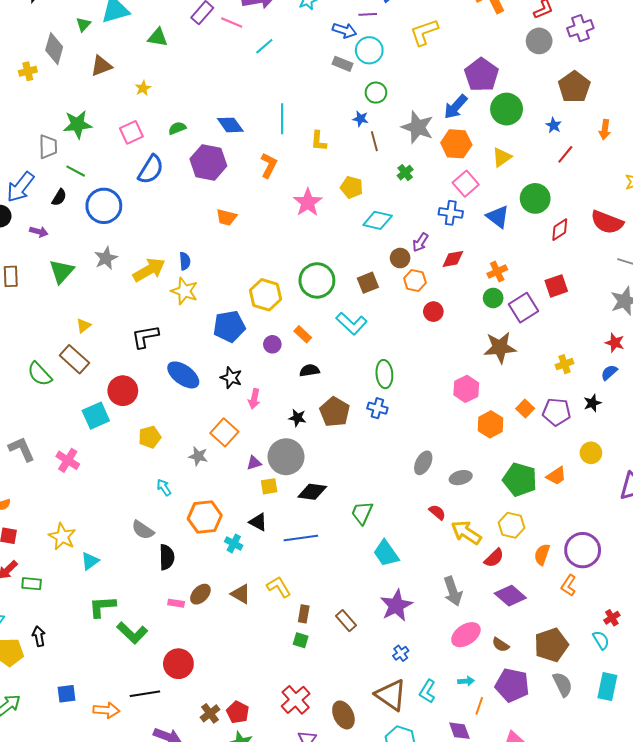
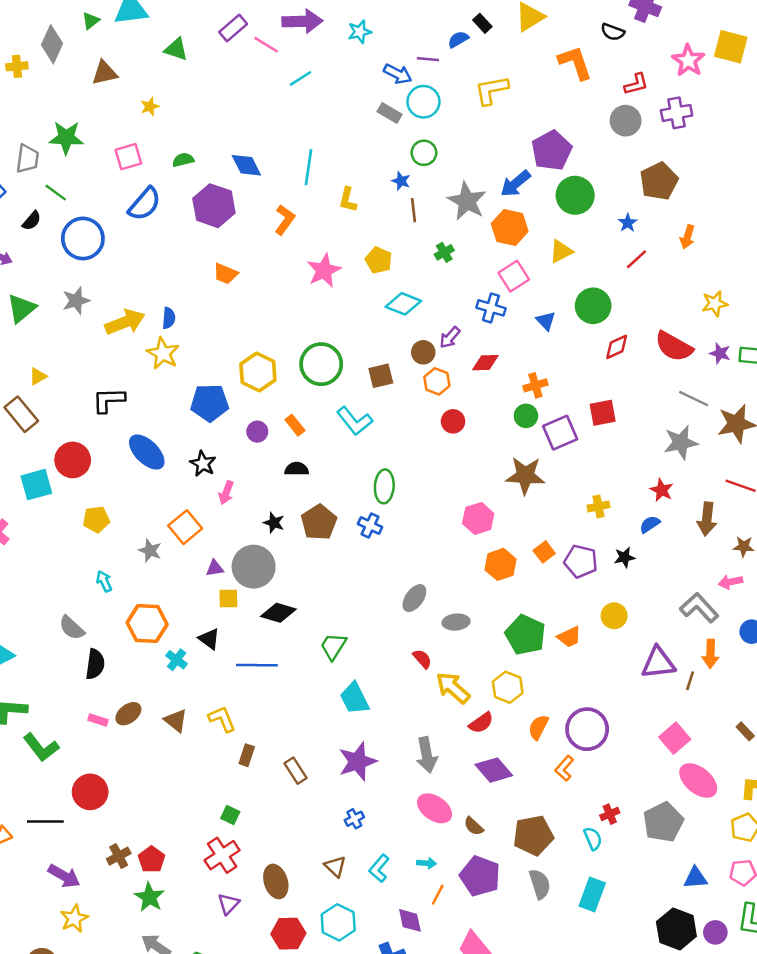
blue triangle: (498, 217) -> (546, 321), size x0.7
pink ellipse: (466, 635) -> (435, 808), turned 60
green square: (301, 640) -> (230, 815), moved
brown triangle: (391, 695) -> (335, 866), size x0.6

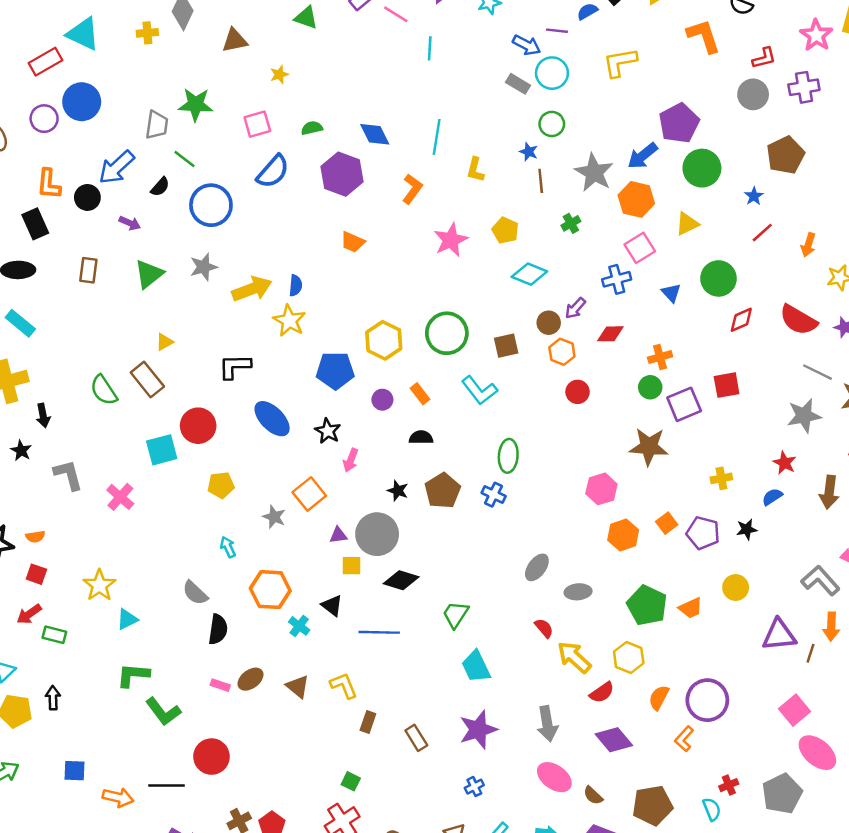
cyan line: (300, 78) -> (430, 48), turned -55
orange arrow: (687, 237) -> (808, 245), moved
blue cross: (491, 308) -> (617, 279), turned -32

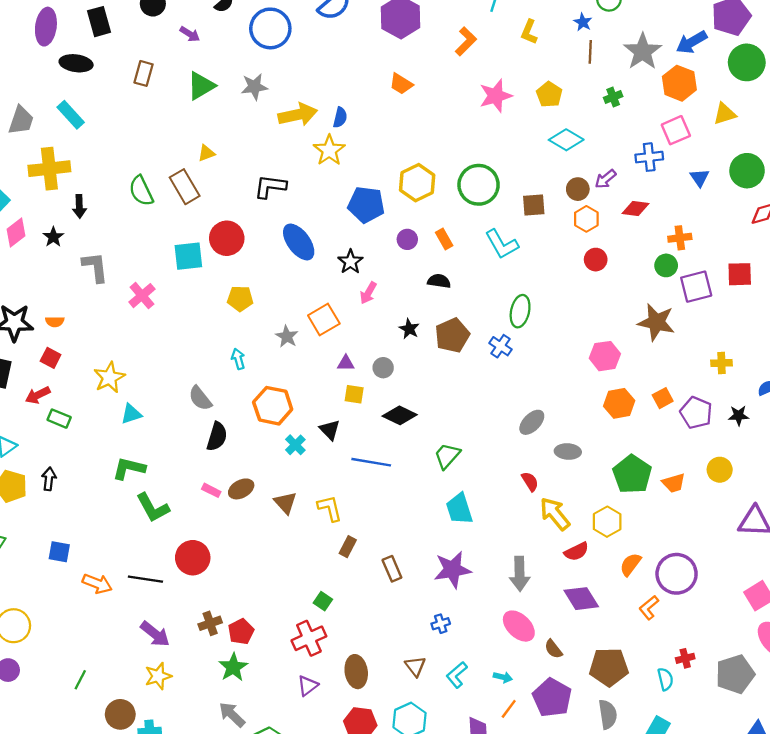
gray circle: (377, 534) -> (383, 368), size x0.5

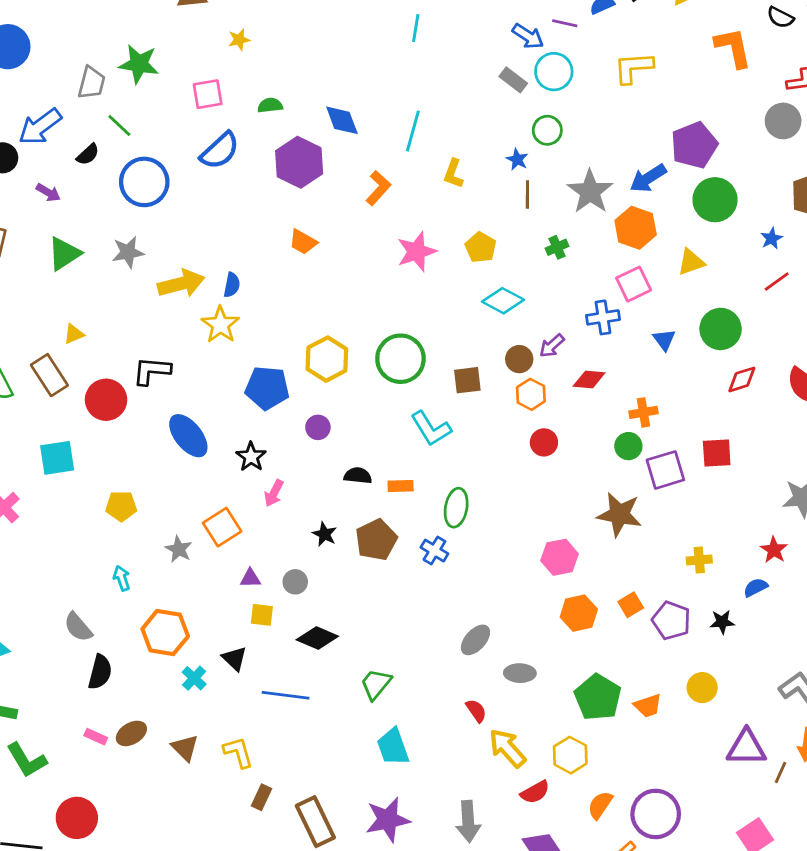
red circle: (227, 238) -> (106, 400), moved
orange rectangle: (444, 239) -> (401, 486), moved, turned -60
brown rectangle: (392, 569) -> (315, 822), size x1.6

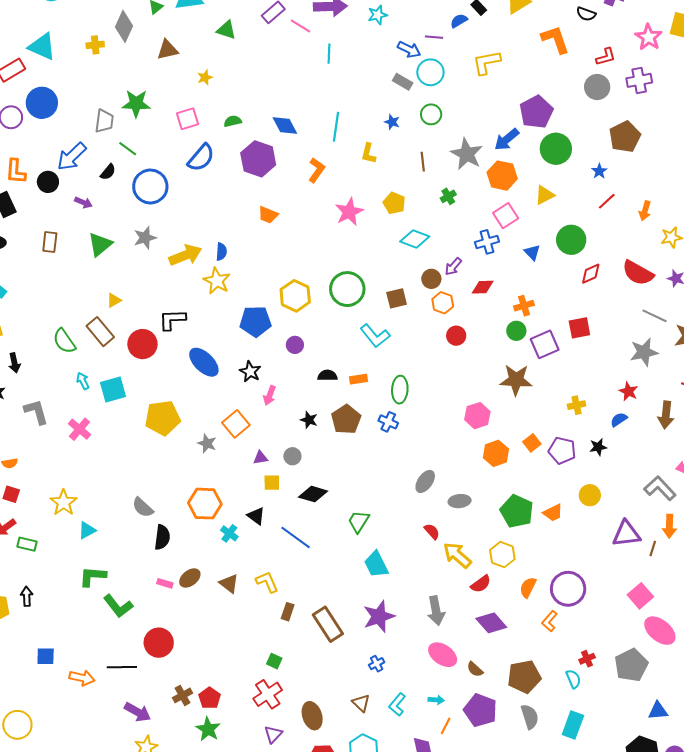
blue star: (517, 159) -> (392, 122), moved
yellow pentagon: (121, 506) -> (163, 418), size x1.6
cyan arrow: (122, 578) -> (83, 381), moved
blue line: (286, 695) -> (296, 537), turned 36

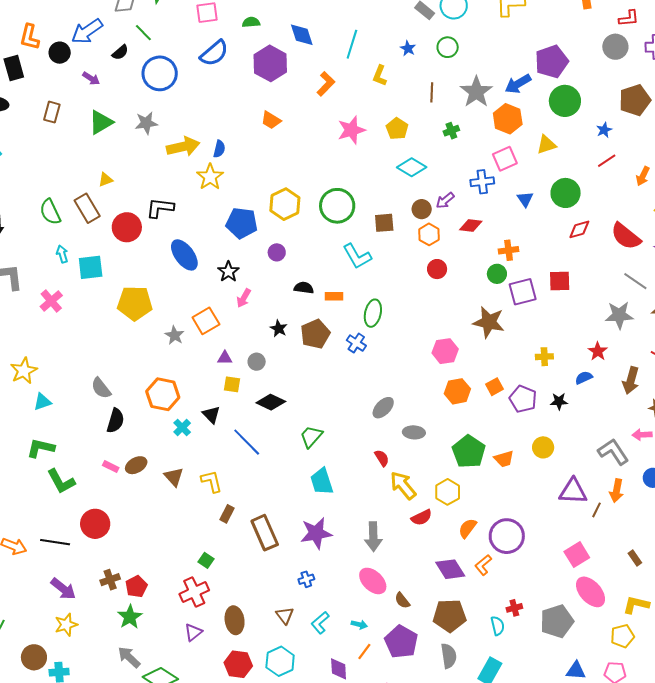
purple diamond: (491, 623) -> (450, 569), moved

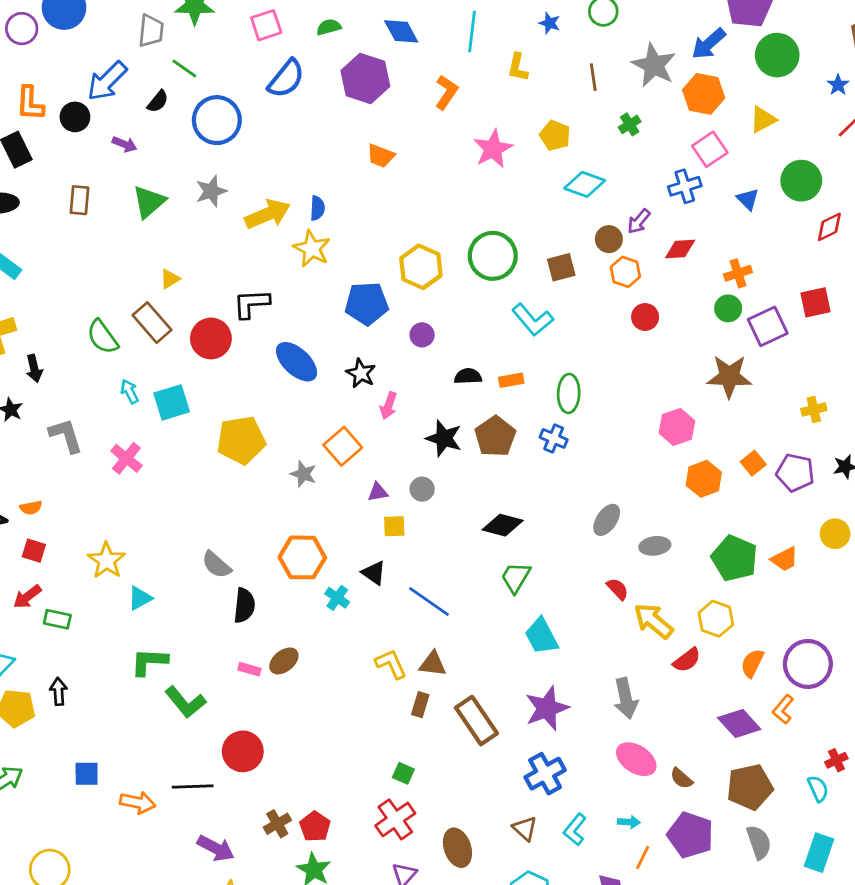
black star: (279, 329) -> (444, 438), size x1.5
black diamond: (271, 402) -> (503, 525), moved
brown triangle: (174, 477) -> (433, 664), moved, turned -30
blue cross: (306, 579) -> (545, 774), size x1.8

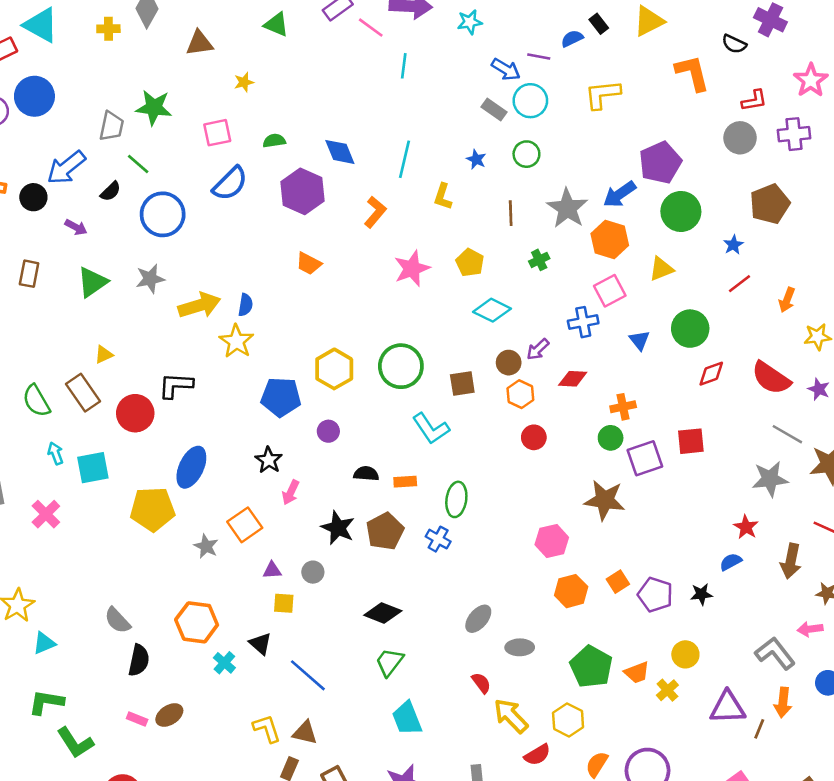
blue ellipse: (297, 362) -> (191, 467), moved, turned 66
yellow cross: (814, 409) -> (667, 690), moved, turned -35

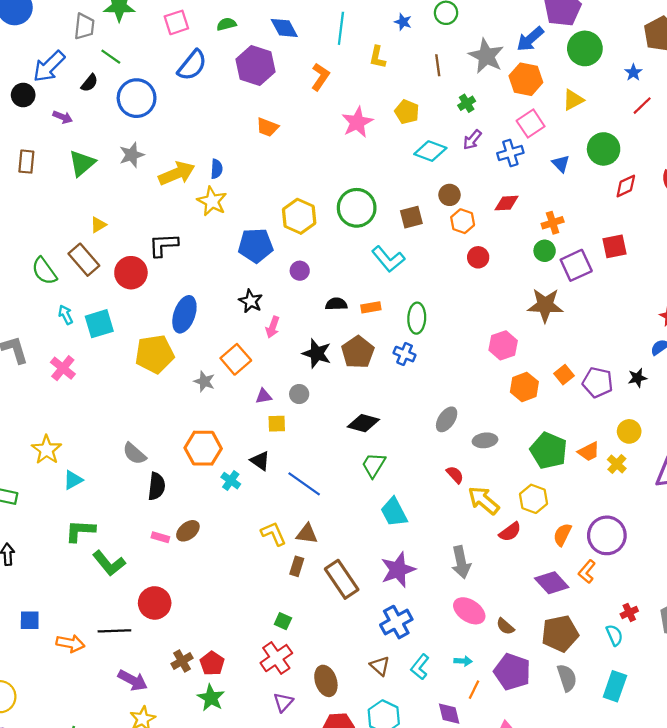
purple arrow: (538, 349) -> (472, 140), moved

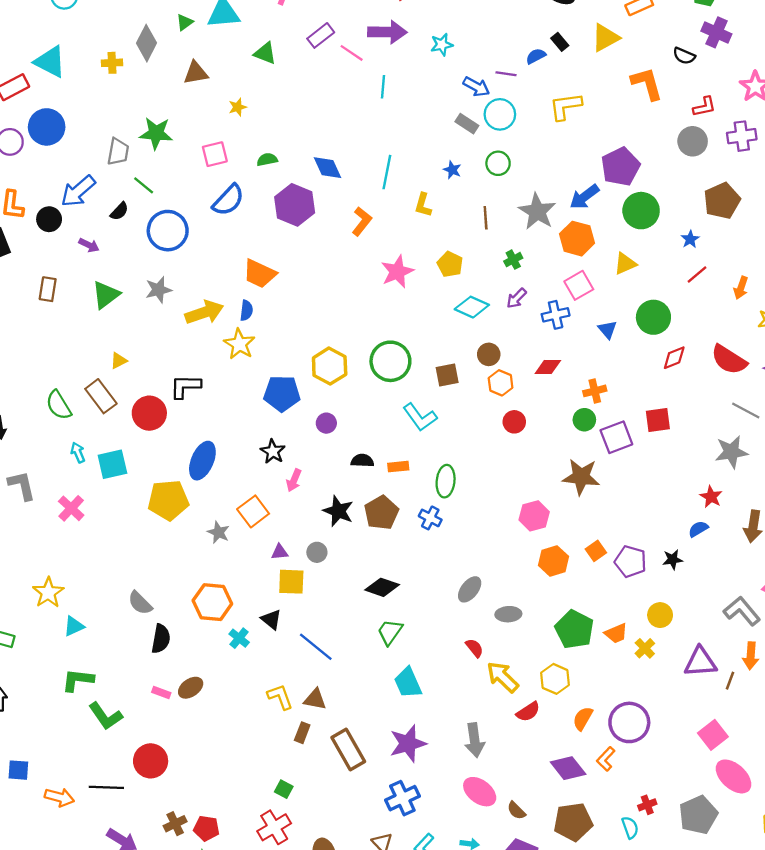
orange trapezoid: (267, 127) -> (259, 274), moved, size x1.4
yellow square: (277, 424) -> (291, 582), size x1.4
red pentagon: (212, 663) -> (206, 828), turned -30

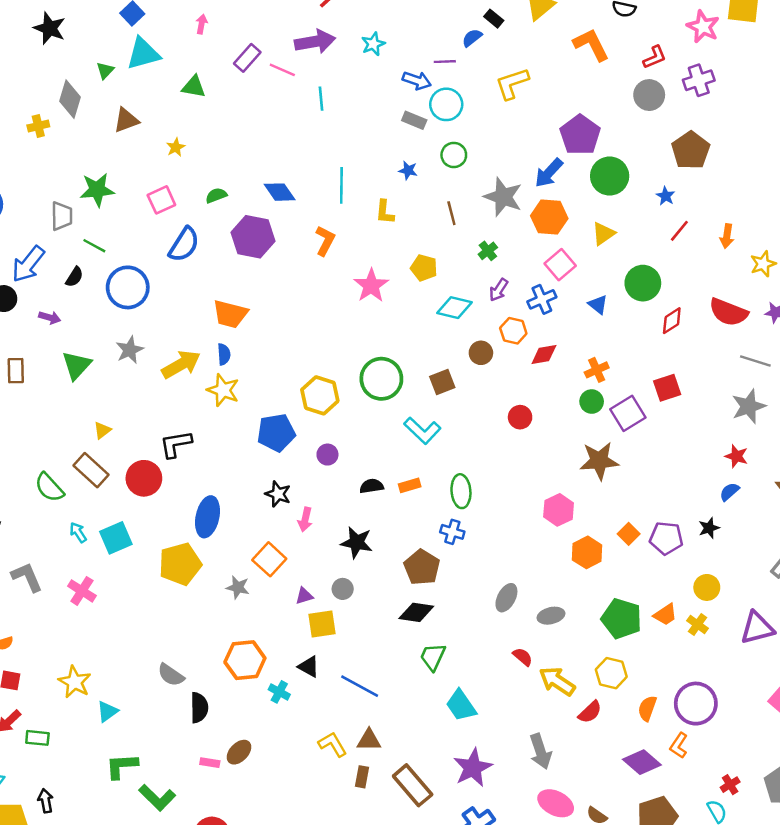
orange hexagon: (501, 383) -> (513, 331), moved
brown pentagon: (381, 513) -> (422, 567), moved

